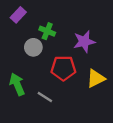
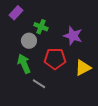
purple star: (84, 42) -> (73, 36), turned 30
green arrow: (17, 84) -> (24, 64), moved

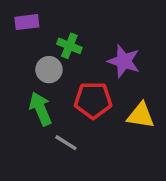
purple rectangle: (16, 13) -> (27, 22), turned 40
yellow triangle: (83, 68) -> (141, 116), turned 36

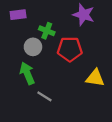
purple star: (124, 61) -> (84, 15), moved
red pentagon: (93, 100) -> (70, 49), moved

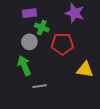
purple rectangle: (18, 15) -> (29, 13), moved
gray line: (44, 96) -> (40, 86), turned -40

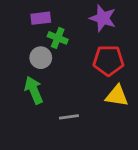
red pentagon: (62, 44) -> (108, 61), moved
gray line: (40, 86) -> (69, 117), moved

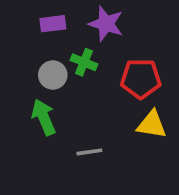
purple star: (103, 18) -> (106, 24), moved
green cross: (58, 38) -> (84, 62), moved

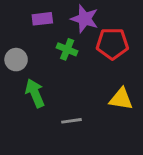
gray circle: (53, 75) -> (16, 60), moved
red pentagon: (141, 79) -> (112, 44), moved

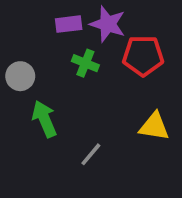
purple rectangle: (42, 19) -> (69, 24), moved
gray line: (71, 121) -> (91, 154), turned -42

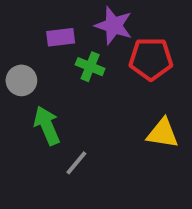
purple rectangle: (69, 24) -> (61, 37), moved
gray line: (91, 154) -> (76, 163), moved

